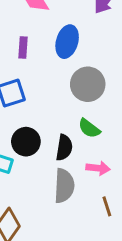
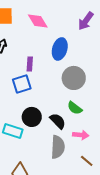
purple rectangle: (23, 47) -> (30, 64), moved
black semicircle: (64, 148) -> (58, 121), turned -54
brown line: (107, 206) -> (87, 161), turned -32

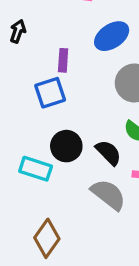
blue ellipse: (60, 49) -> (112, 36), turned 40
gray semicircle: (58, 147) -> (108, 195), turned -55

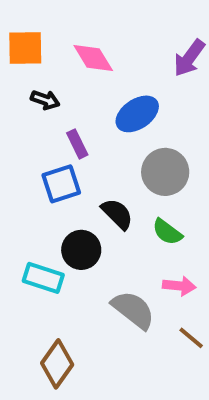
black arrow: (18, 31) -> (45, 100), moved, turned 90
purple rectangle: (63, 60) -> (77, 144), turned -30
black semicircle: (108, 153) -> (117, 214), moved

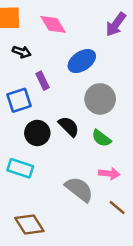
blue square: (61, 184) -> (19, 100), moved
black circle: (81, 250) -> (37, 133), moved
brown diamond: (57, 364) -> (29, 225), turned -68

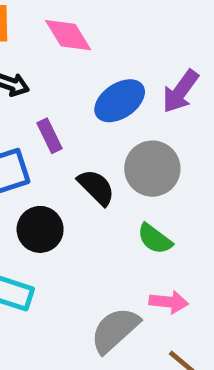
purple arrow: (116, 24) -> (180, 91), moved
black semicircle: (69, 126) -> (96, 187), moved
gray semicircle: (79, 189) -> (115, 330), turned -80

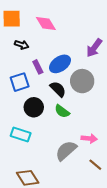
blue ellipse: (120, 101) -> (60, 64), moved
green semicircle: (155, 239) -> (62, 111), moved

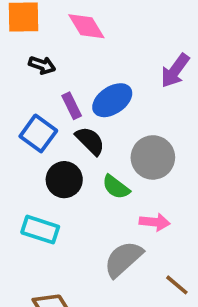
gray circle: (82, 81) -> (153, 157), moved
blue square: (20, 82) -> (38, 133), turned -36
black semicircle: (58, 89) -> (90, 141), moved
pink arrow: (89, 139) -> (155, 222), moved

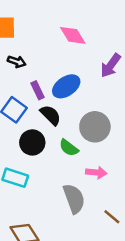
pink diamond: (86, 26) -> (73, 35), moved
gray semicircle: (123, 259) -> (74, 199), turned 112

